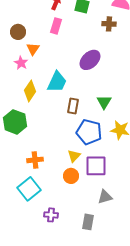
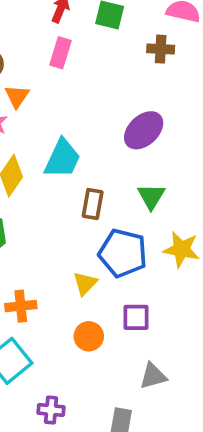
purple ellipse: (90, 60) -> (144, 130), moved
yellow triangle: (74, 156) -> (85, 283), moved
purple square: (96, 166) -> (136, 317), size x0.7

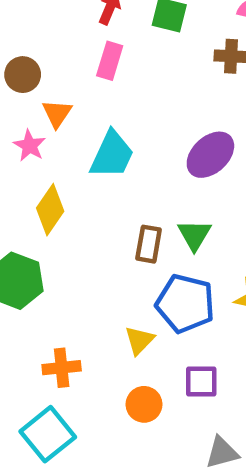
cyan trapezoid: (62, 159) -> (112, 155), moved
green triangle: (151, 196) -> (194, 235), moved

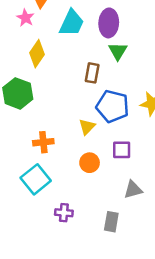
purple ellipse: (210, 155) -> (109, 23), moved, turned -44
green triangle: (194, 235) -> (118, 51), moved

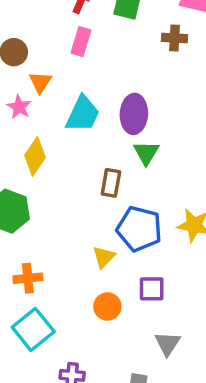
orange cross: (43, 142) -> (28, 278), moved
gray triangle: (133, 190) -> (167, 344), turned -42

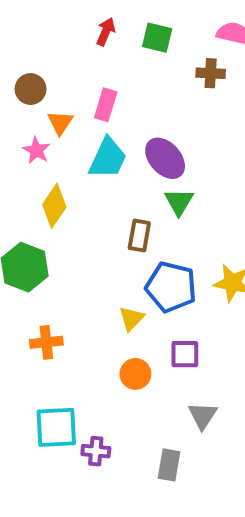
pink rectangle: (81, 42) -> (106, 105), moved
purple ellipse: (134, 114) -> (165, 158), turned -45
cyan square: (33, 329) -> (56, 427), moved, turned 36

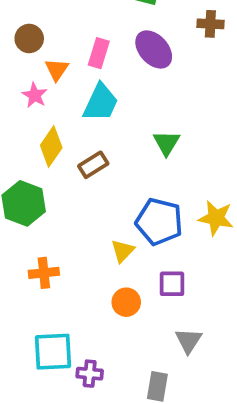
brown cross: (211, 73) -> (210, 24), moved
purple ellipse: (165, 158) -> (154, 49), moved
brown rectangle: (139, 235) -> (93, 165), moved, turned 48

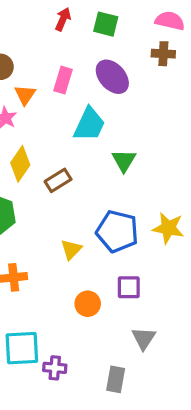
cyan trapezoid: (101, 103) -> (89, 124), moved
yellow triangle: (123, 251) -> (71, 249), moved

